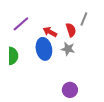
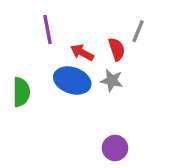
purple line: (21, 24) -> (48, 30), moved, turned -60
blue ellipse: (44, 49) -> (72, 81), turned -60

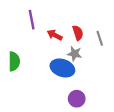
gray line: (138, 31) -> (100, 38), moved, turned -40
blue ellipse: (72, 81) -> (62, 68), moved

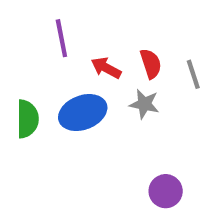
blue ellipse: (62, 68) -> (83, 113), moved, turned -40
purple circle: (77, 99) -> (166, 191), moved

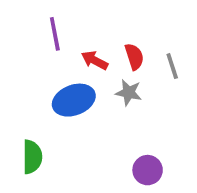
green semicircle: (27, 119) -> (32, 157), moved

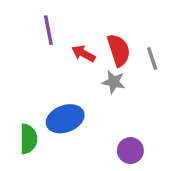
red semicircle: (134, 57) -> (119, 50), size x1.4
blue ellipse: (74, 100) -> (65, 119), moved

